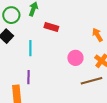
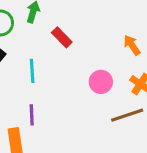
red rectangle: (51, 27) -> (62, 37), turned 32

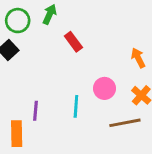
cyan line: (32, 71) -> (76, 106), moved

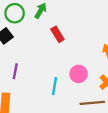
purple line: (36, 111) -> (15, 71), moved

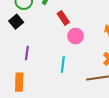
pink circle: (79, 74) -> (76, 36), moved

